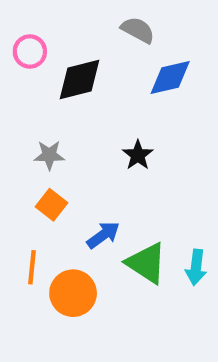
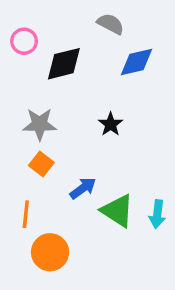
gray star: (49, 155) -> (40, 124), size x1.4
orange circle: (73, 293) -> (50, 252), moved

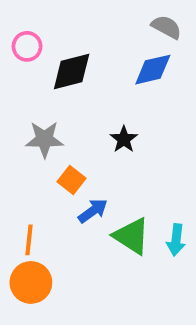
gray semicircle: (111, 24) -> (166, 27), moved
orange square: (41, 164) -> (72, 180), moved
orange circle: (50, 252) -> (31, 282), moved

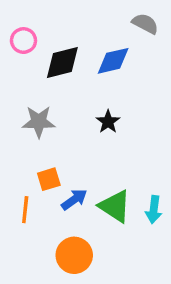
blue diamond: (153, 70) -> (113, 61), moved
orange square: (72, 180) -> (49, 179), moved, turned 35
blue arrow: (93, 211) -> (74, 199), moved
orange circle: (31, 282) -> (74, 255), moved

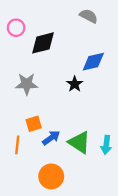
gray semicircle: (145, 24) -> (89, 16), moved
blue diamond: (113, 61) -> (93, 62), moved

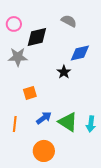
gray semicircle: (89, 16) -> (69, 21), moved
gray star: (27, 84) -> (18, 57), moved
orange square: (34, 124) -> (30, 93), moved

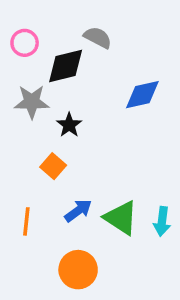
gray semicircle: (69, 21) -> (98, 37), moved
black star: (64, 72) -> (69, 125), moved
orange square: (30, 93) -> (53, 166), turned -32

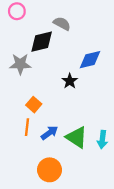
pink circle: (25, 43) -> (17, 11), moved
black star: (69, 125) -> (70, 81), moved
orange line: (26, 221) -> (27, 127), moved

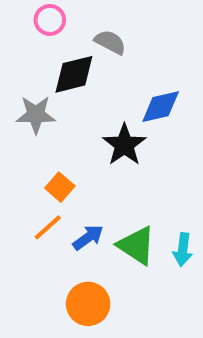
pink circle: (17, 11) -> (50, 20), moved
black star: (70, 81) -> (124, 145), size x1.5
orange line: (27, 127) -> (48, 227), turned 42

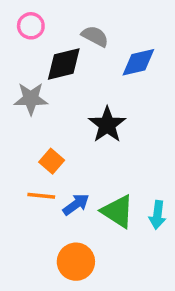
pink circle: (50, 20) -> (31, 26), moved
blue diamond: (161, 107) -> (138, 62), moved
orange line: (48, 227) -> (41, 196), turned 48

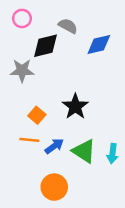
black star: (107, 125) -> (75, 106), moved

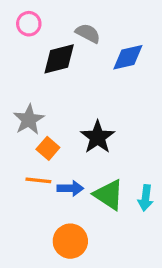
gray star: (22, 71) -> (29, 120), moved, turned -30
blue arrow: (54, 146) -> (70, 188), turned 36

